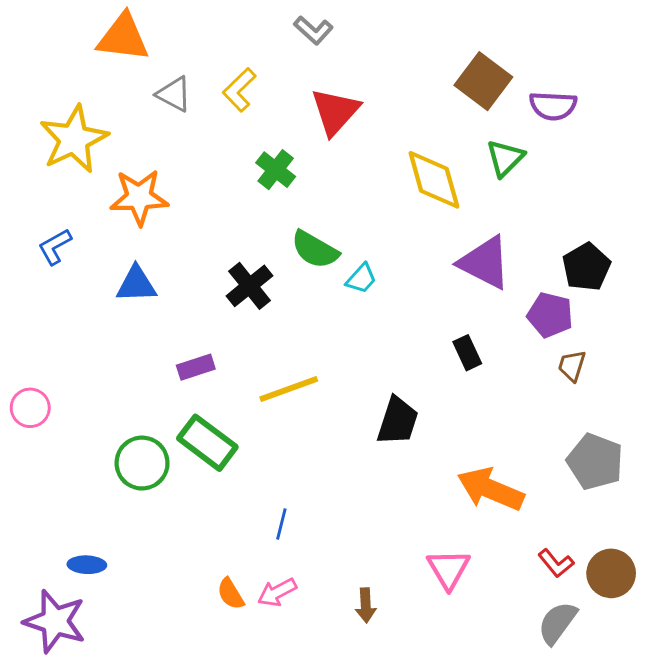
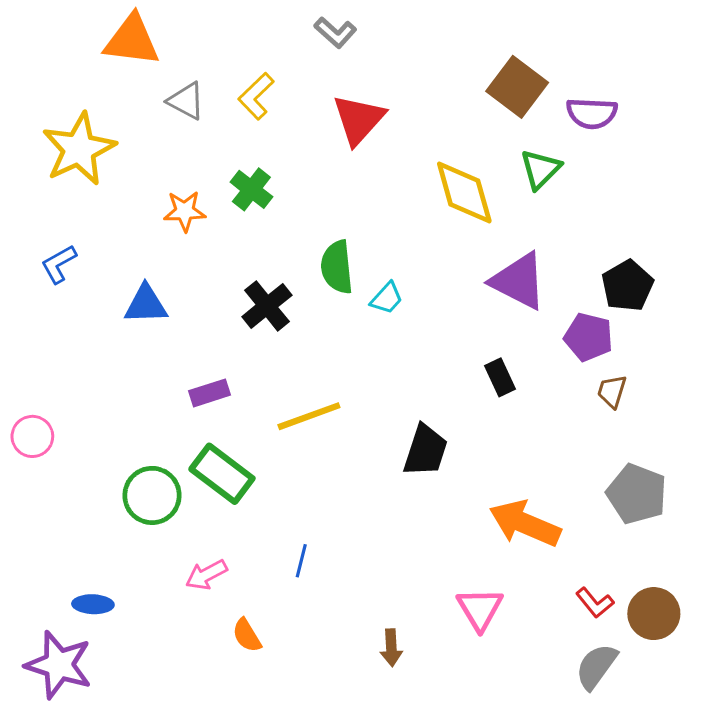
green cross: (276, 170) -> (251, 189), moved
orange star: (139, 197) -> (185, 211), moved, size x0.7
green semicircle: (315, 250) -> (337, 267), turned 54
pink arrow: (277, 592) -> (206, 575), moved

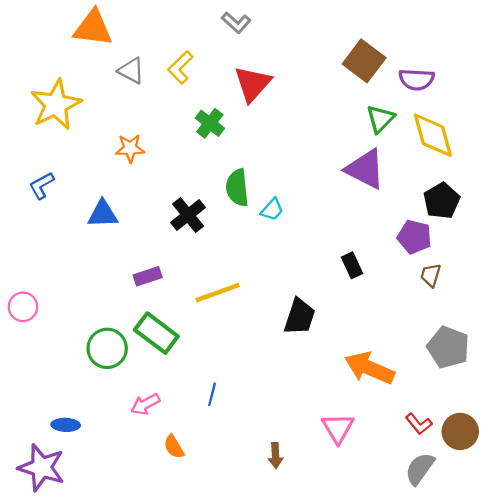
green cross: (251, 189) -> (210, 123), moved
yellow diamond: (464, 193) -> (433, 135), moved
purple triangle: (519, 281) -> (365, 169), moved

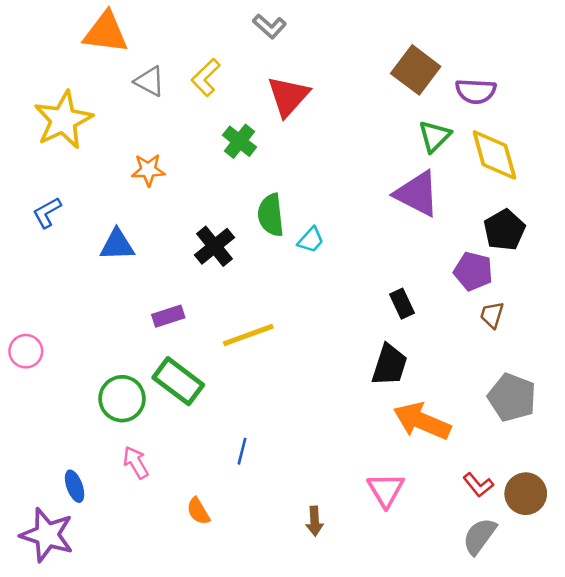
black trapezoid: (300, 317) -> (389, 365), moved
pink arrow: (145, 404) -> (136, 462), moved, turned 88
blue ellipse: (66, 425) -> (75, 486), turned 68

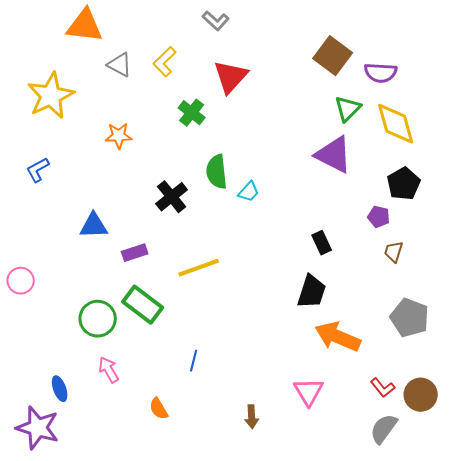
blue triangle: (117, 245) -> (94, 226), moved
purple pentagon: (473, 271) -> (379, 217), size x0.7

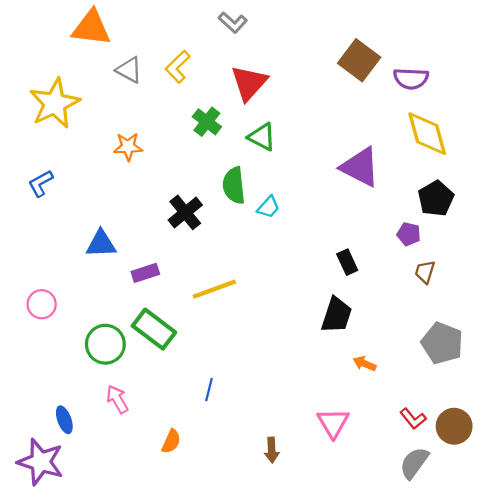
green triangle: (348, 109) -> (262, 137), moved, turned -48
pink circle: (21, 281) -> (42, 304), moved
orange arrow: (338, 337) -> (364, 364), size x0.5
orange semicircle: (159, 409) -> (171, 441), turned -125

